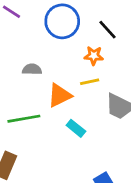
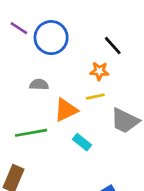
blue circle: (62, 21) -> (51, 38), moved

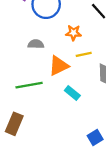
orange star: (99, 71) -> (73, 33), moved

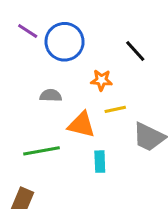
orange triangle: (59, 66) -> (81, 125), turned 40
cyan rectangle: (72, 93) -> (100, 162), turned 49

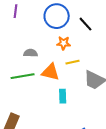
purple line: (28, 31) -> (16, 11), turned 64
blue circle: (65, 42) -> (57, 16), moved
green line: (41, 151) -> (23, 76), moved

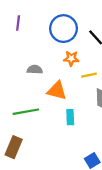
yellow line: (73, 62) -> (89, 75), moved
green line: (23, 76) -> (26, 112), moved

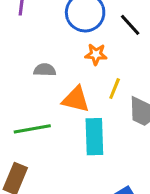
yellow line: (89, 75) -> (115, 89), moved, turned -56
cyan rectangle: (70, 117) -> (94, 137), size x1.6

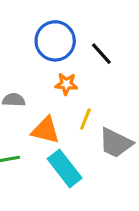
cyan rectangle: (94, 137) -> (65, 168), turned -36

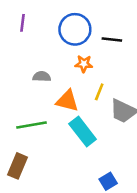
black line: (101, 54) -> (112, 40), turned -42

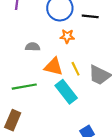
yellow line: (99, 92) -> (76, 69), moved, turned -48

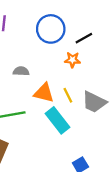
black line: (90, 16) -> (84, 38), turned -35
orange star: (67, 36) -> (72, 60), moved

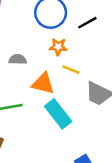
orange star: (72, 60) -> (58, 47), moved
yellow line: (68, 95) -> (71, 70), moved, turned -42

